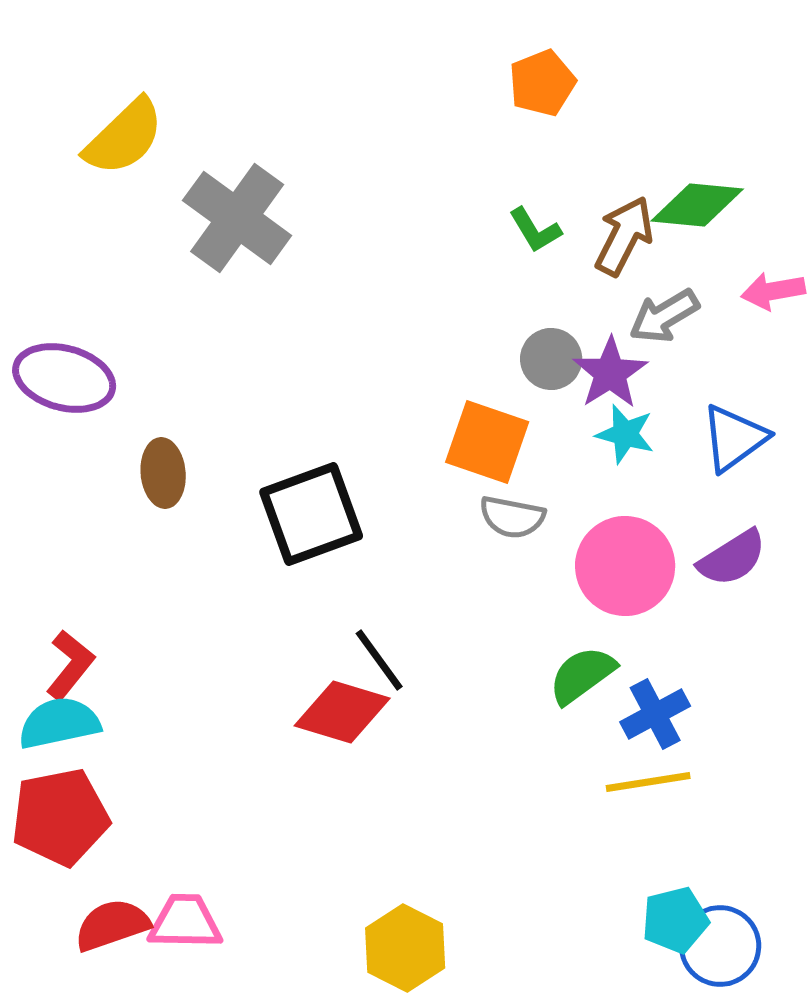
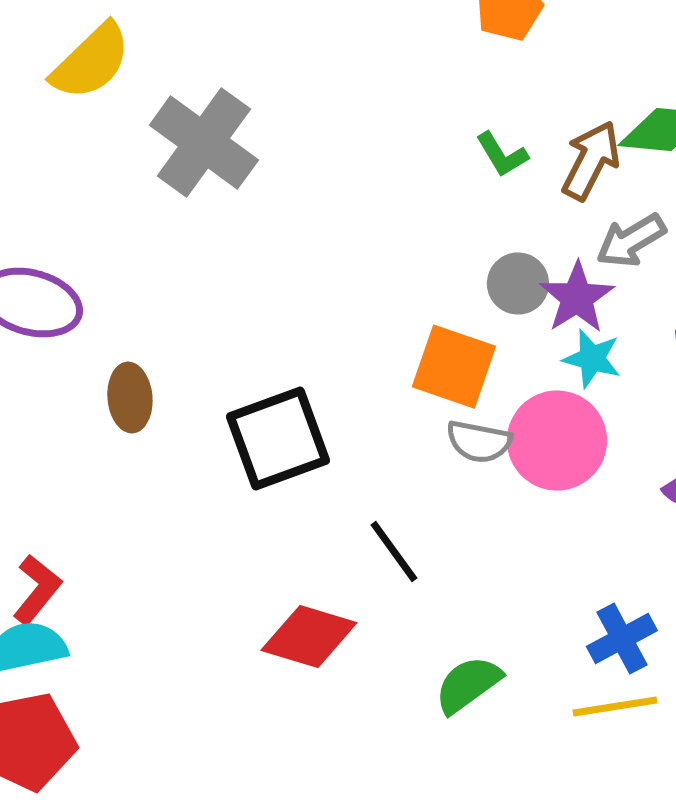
pink circle: (625, 566) -> (557, 441), moved
black line: (379, 660) -> (394, 552), moved
green semicircle: (582, 675) -> (468, 685), moved

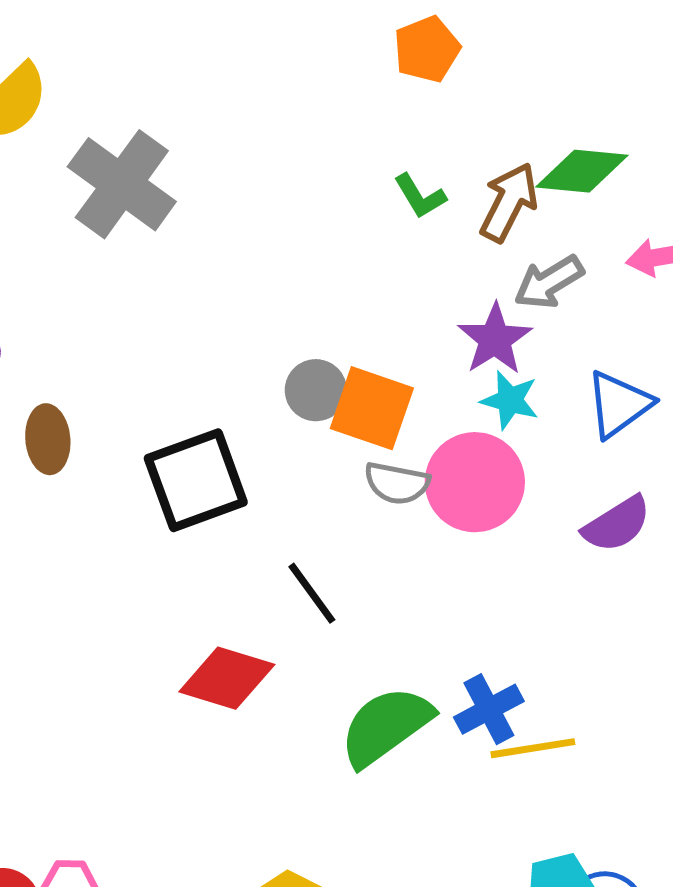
gray circle: (518, 284) -> (316, 390), moved
blue cross: (622, 639) -> (489, 709), moved
green semicircle: (468, 685) -> (386, 726), size x1.4

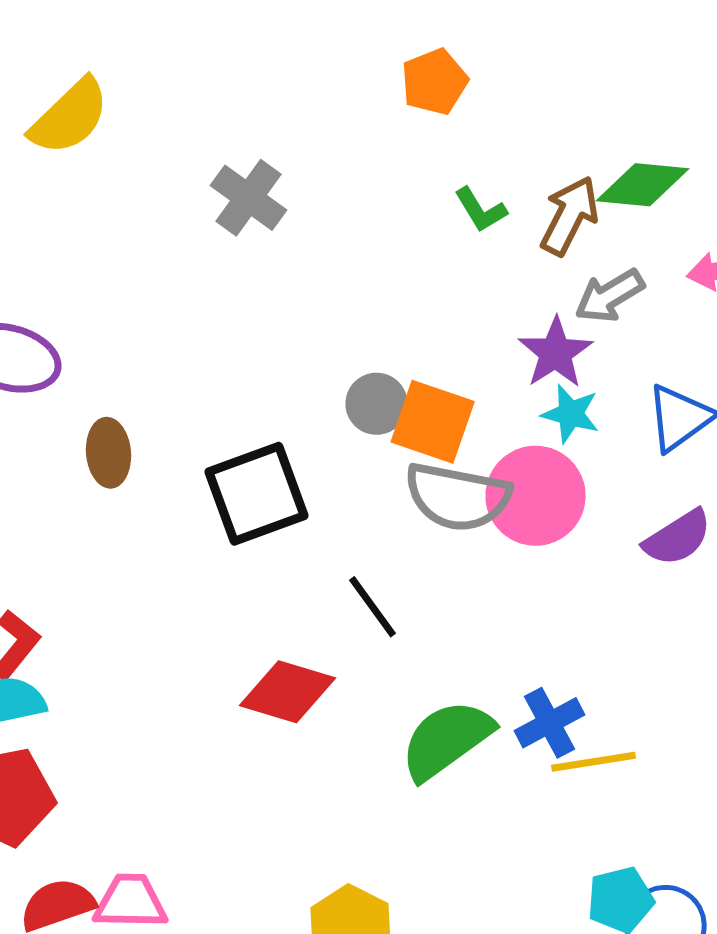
orange pentagon: (427, 49) -> (435, 82), moved
gray cross: (122, 184) -> (249, 198), moved, size x0.7
gray semicircle: (397, 483) -> (458, 497), size x1.6

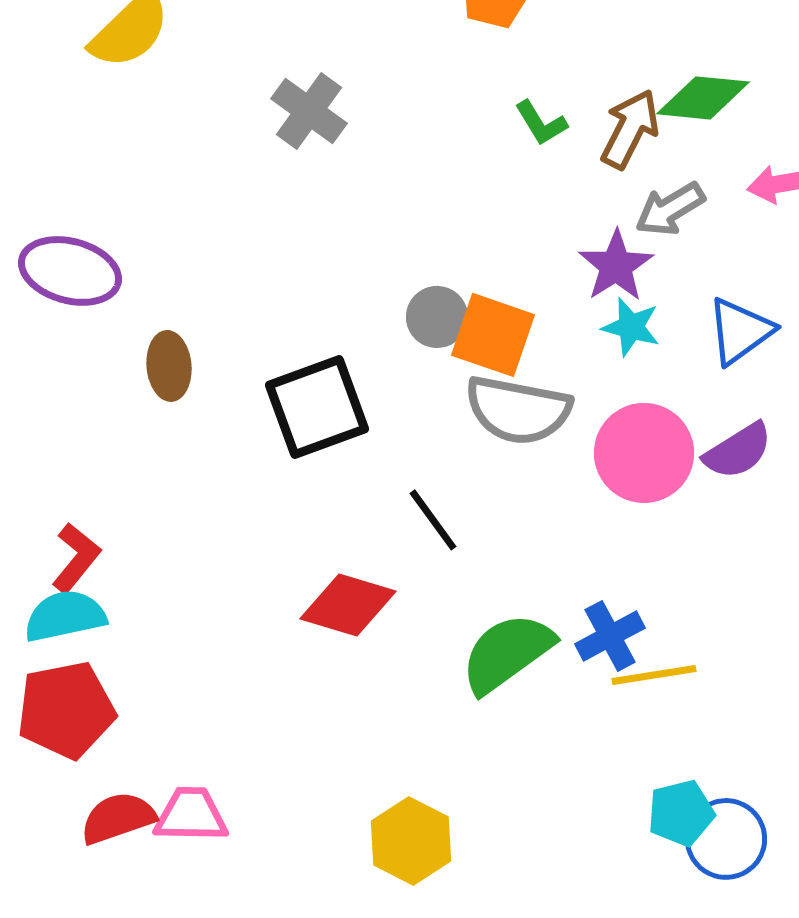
pink circle: (536, 496) -> (644, 453), moved

